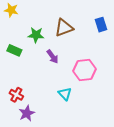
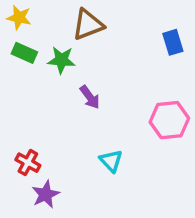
brown triangle: (64, 28) -> (88, 25), moved
green rectangle: (14, 50) -> (24, 53), moved
pink hexagon: (84, 70) -> (169, 120), moved

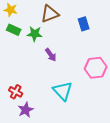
blue rectangle: (173, 42) -> (84, 24), moved
cyan triangle: (111, 161) -> (63, 91), size x1.5

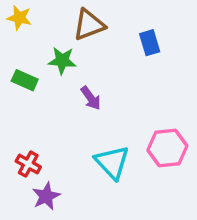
green rectangle: (14, 30) -> (25, 80), moved
pink hexagon: (96, 68) -> (167, 148), moved

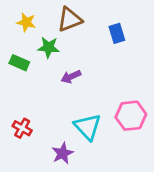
yellow star: (19, 18) -> (26, 22), moved
purple arrow: (91, 98) -> (71, 77), turned 102
purple star: (46, 196) -> (63, 153), moved

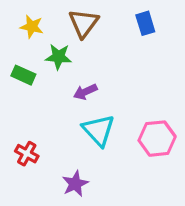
brown triangle: (70, 20) -> (84, 23), turned -32
blue rectangle: (117, 33) -> (145, 23), moved
cyan triangle: (88, 127) -> (99, 130), moved

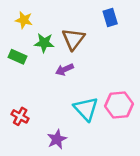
brown triangle: (84, 23) -> (73, 39), moved
cyan triangle: (99, 130) -> (86, 109), moved

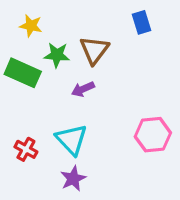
green rectangle: (18, 57) -> (23, 73), size x1.5
cyan triangle: (86, 109) -> (72, 140), moved

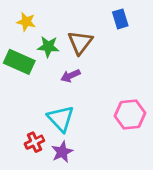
red cross: (26, 149) -> (34, 142), moved, turned 36

